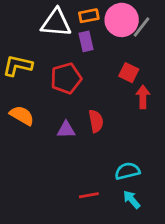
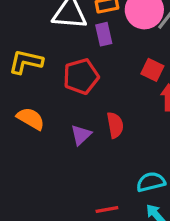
purple triangle: (66, 130) -> (81, 135), turned -42

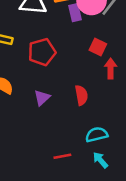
purple rectangle: (104, 34) -> (75, 13), moved
red semicircle: (115, 125) -> (81, 95), moved

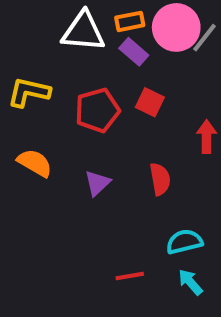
purple rectangle: (75, 13) -> (134, 52), moved, turned -36
red square: (98, 47) -> (150, 102), moved

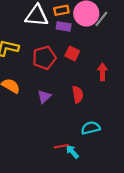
purple rectangle: (134, 52) -> (64, 26), turned -32
cyan arrow: (190, 282) -> (72, 152), moved

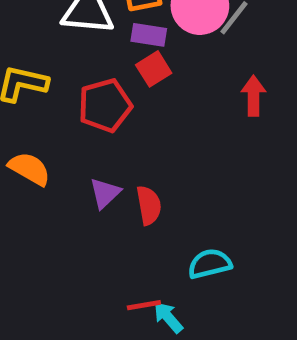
red square: (72, 53) -> (154, 69), moved, turned 32
red arrow: (102, 72) -> (253, 96), moved
red semicircle: (78, 94) -> (149, 205), moved

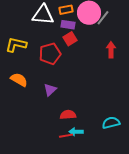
red semicircle: (149, 205) -> (68, 115), moved, turned -84
cyan semicircle: (210, 264) -> (111, 123), moved
cyan arrow: (168, 317) -> (76, 132), moved, turned -48

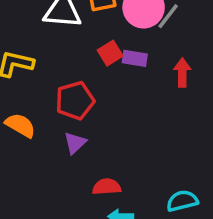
purple rectangle: (68, 25) -> (135, 58), moved
red pentagon: (50, 54) -> (75, 101), moved

